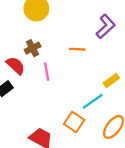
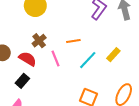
orange line: (77, 49) -> (73, 41), moved
cyan line: (93, 101) -> (88, 60), moved

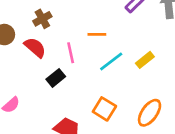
brown cross: (39, 41) -> (42, 19), moved
black rectangle: (22, 81) -> (56, 78), moved

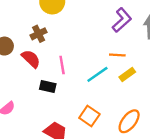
orange line: (97, 34) -> (117, 55), moved
black rectangle: (56, 78) -> (48, 87), turned 49

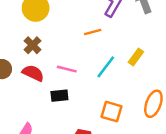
orange line: (117, 55) -> (93, 32), moved
pink line: (62, 65) -> (67, 69), turned -48

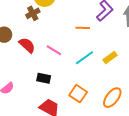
brown cross: (33, 45) -> (33, 13), moved
black rectangle: (59, 96) -> (44, 78), moved

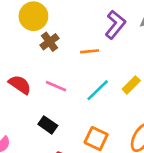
brown cross: (33, 13) -> (49, 42), moved
black rectangle: (44, 78) -> (48, 125), turned 32

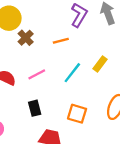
pink line: (56, 86) -> (37, 74), turned -42
black rectangle: (48, 125) -> (35, 108), turned 49

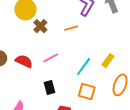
yellow rectangle: (100, 64) -> (108, 61), moved
cyan line: (72, 73) -> (84, 67), moved

